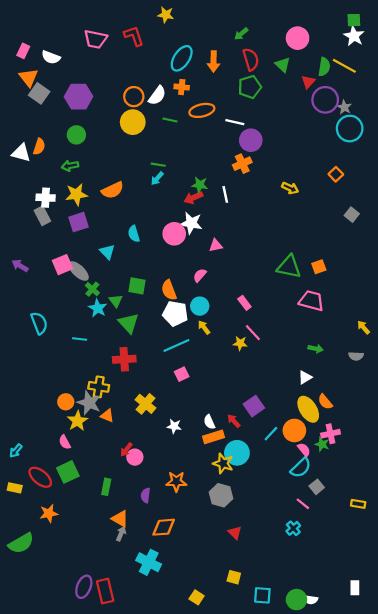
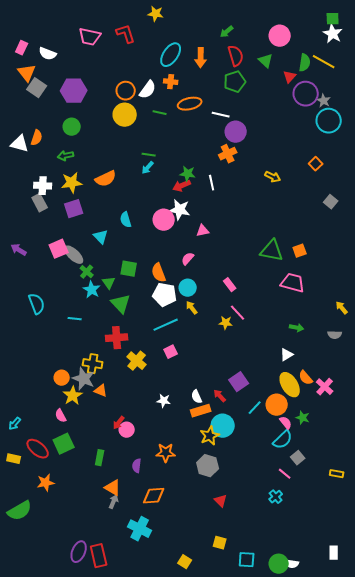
yellow cross: (146, 404) -> (137, 361), moved
pink cross: (331, 434) -> (325, 387), moved, turned -36
yellow star: (223, 463) -> (210, 436), turned 30

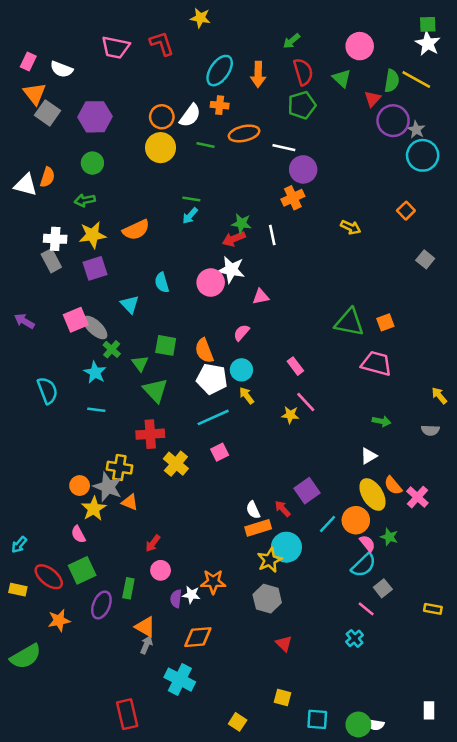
cyan star: (92, 290) -> (95, 372), moved
white star: (164, 401) -> (191, 595), moved
pink circle: (127, 430) -> (161, 570), moved
purple ellipse: (79, 552) -> (101, 605), moved

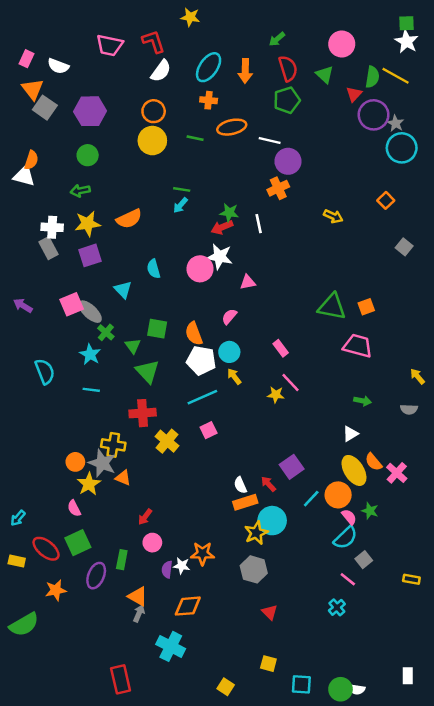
white semicircle: (190, 115) -> (161, 71), moved
orange semicircle: (47, 177) -> (31, 160), moved

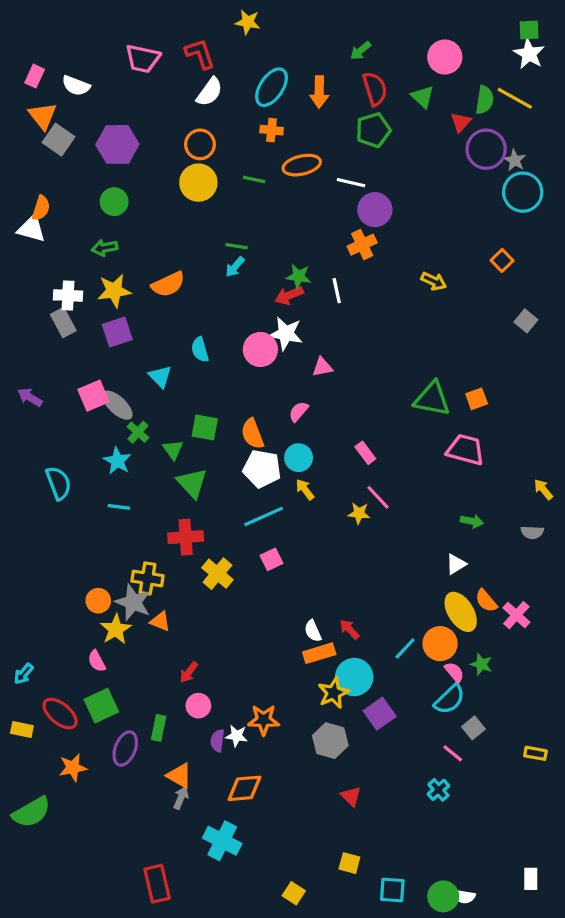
purple square: (292, 467) -> (380, 714), moved

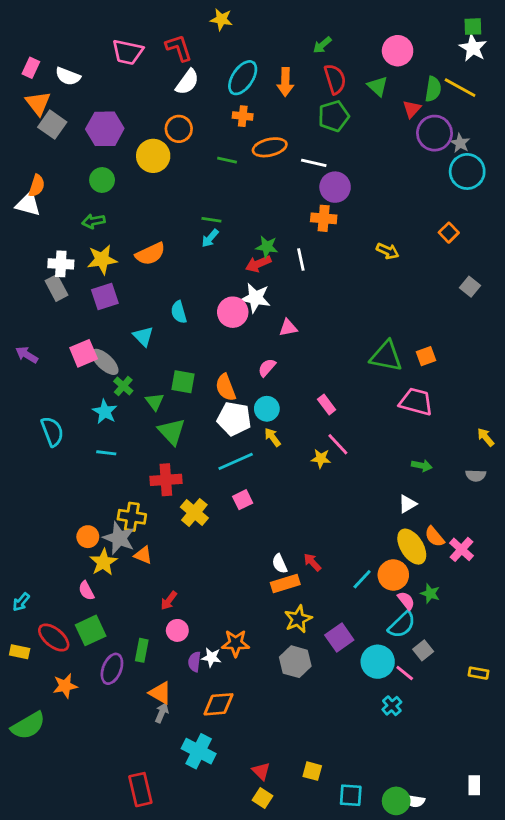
yellow circle: (198, 183) -> (153, 156), moved
orange cross: (362, 245) -> (324, 218), turned 30
cyan circle: (354, 677) -> (378, 662), moved
red triangle: (351, 796) -> (261, 771), moved

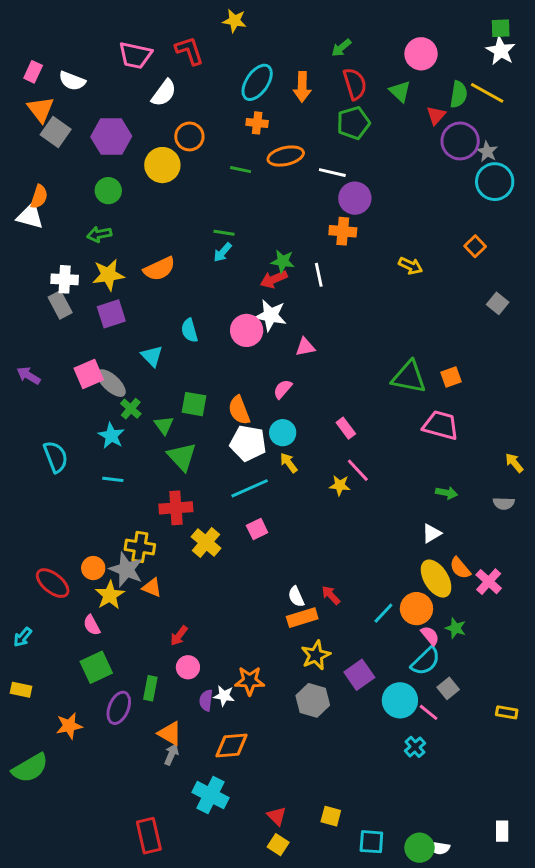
white semicircle: (187, 82) -> (164, 93), moved
red ellipse: (54, 638) -> (53, 583), moved

